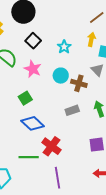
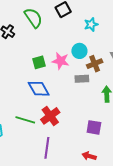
pink star: (33, 69) -> (61, 61), moved, turned -30
brown cross: (79, 83) -> (95, 64), turned 35
gray rectangle: (72, 110) -> (82, 79), moved

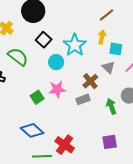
cyan star: (91, 24) -> (75, 45), size x1.6
cyan circle: (79, 51) -> (56, 62), moved
blue diamond: (39, 89) -> (32, 130), moved

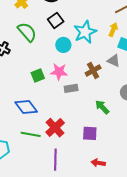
gray triangle: (108, 67) -> (114, 61), turned -32
gray rectangle: (83, 99) -> (71, 88), moved
green arrow: (111, 106) -> (102, 107), moved, turned -35
purple square: (110, 142) -> (90, 133), moved

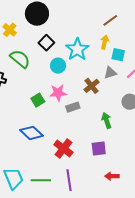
gray triangle: (114, 61) -> (110, 73), turned -32
green arrow: (102, 107) -> (107, 120), turned 35
green line: (31, 134) -> (41, 180), moved

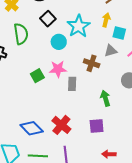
green semicircle: (20, 59) -> (21, 34), turned 40
brown cross: (92, 86) -> (92, 63), turned -35
gray rectangle: (73, 107) -> (72, 84), turned -72
blue diamond: (31, 133) -> (32, 128), moved

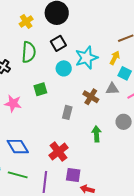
pink star: (58, 69) -> (13, 103), moved
green square: (37, 76) -> (40, 89), moved
red cross: (61, 125) -> (58, 152), moved
purple square: (97, 126) -> (73, 175), moved

